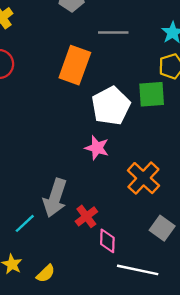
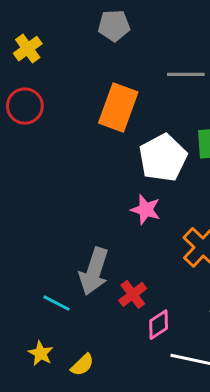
gray line: (113, 33) -> (186, 74), moved
cyan line: (25, 223) -> (56, 303), turned 70
pink diamond: (107, 241) -> (159, 325), turned 55

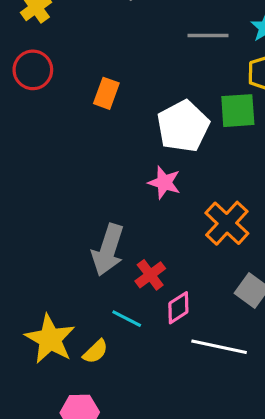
orange rectangle: (118, 107) -> (106, 93), moved, size x0.6
cyan line: (56, 303) -> (127, 319), moved
yellow star: (41, 353) -> (50, 339), size x1.8

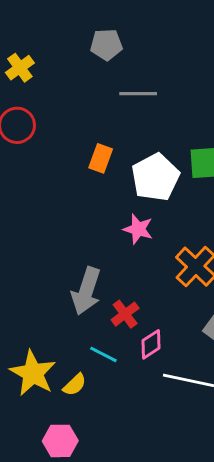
gray line: (208, 35) -> (138, 94), moved
orange rectangle: (106, 93) -> (101, 158), moved

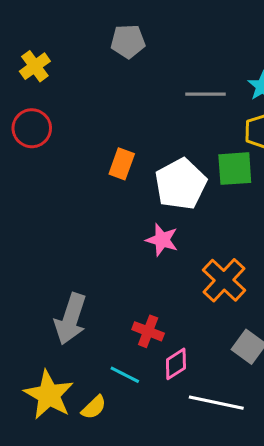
gray line: (138, 94) -> (205, 94), moved
gray arrow: (86, 291) -> (71, 319), moved
red cross: (125, 314) -> (148, 331), turned -32

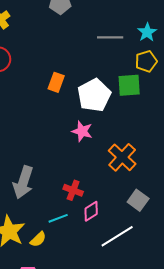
cyan line: (125, 375) -> (58, 218), turned -48
white line: (216, 403) -> (117, 236), turned -44

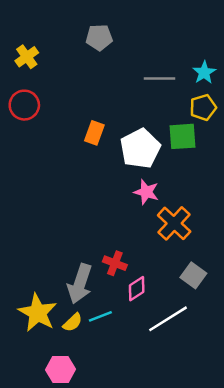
pink star: (82, 131) -> (146, 192), moved
gray arrow: (23, 182) -> (80, 284), moved
cyan line: (58, 218) -> (100, 316), moved

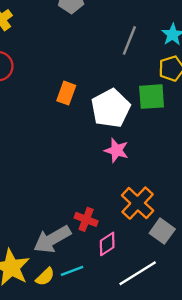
gray line: (160, 78) -> (129, 40), turned -68
orange cross: (174, 223) -> (138, 203), moved
gray arrow: (80, 284) -> (52, 239), turned 42

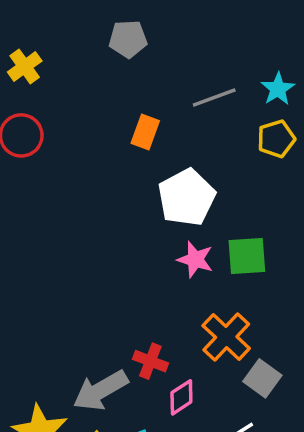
gray line: (129, 40) -> (214, 98), turned 48
orange rectangle: (66, 93) -> (145, 132), moved
green square: (152, 97) -> (247, 256), moved

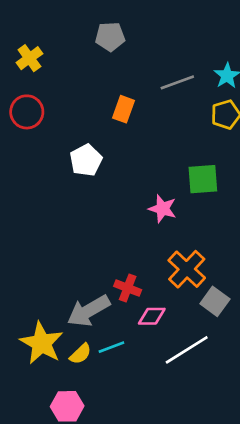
white pentagon: (187, 197) -> (86, 160), moved, size x0.7
green square: (247, 256) -> (203, 179), moved
pink diamond: (181, 397) -> (152, 316), turned 32

